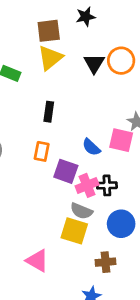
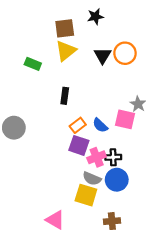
orange rectangle: (42, 151) -> (78, 125), moved, turned 42
blue circle: (121, 224) -> (117, 180), moved

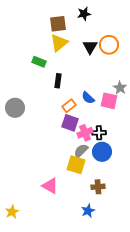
green rectangle: (33, 64) -> (39, 62), moved
blue semicircle: (100, 125) -> (88, 98), moved
gray semicircle: (92, 179) -> (81, 151), turned 112

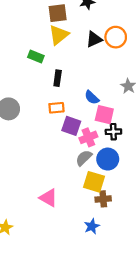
black triangle: (90, 47) -> (94, 39), turned 35
pink square: (109, 101) -> (104, 115), moved
orange rectangle: (69, 106) -> (56, 108), moved, turned 32
black cross: (99, 133) -> (113, 132), moved
yellow square: (76, 165) -> (94, 182), moved

